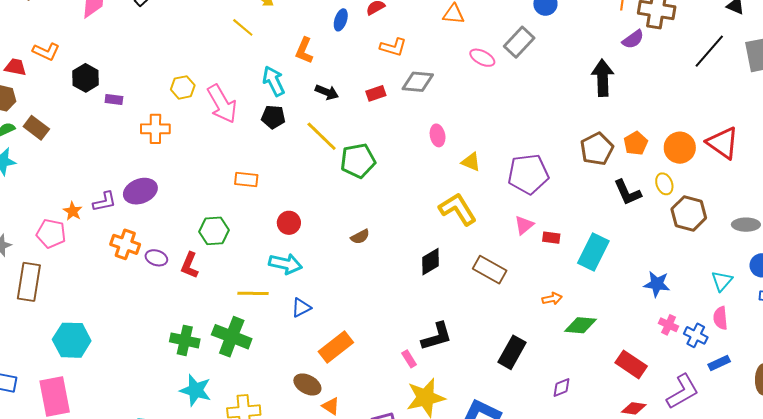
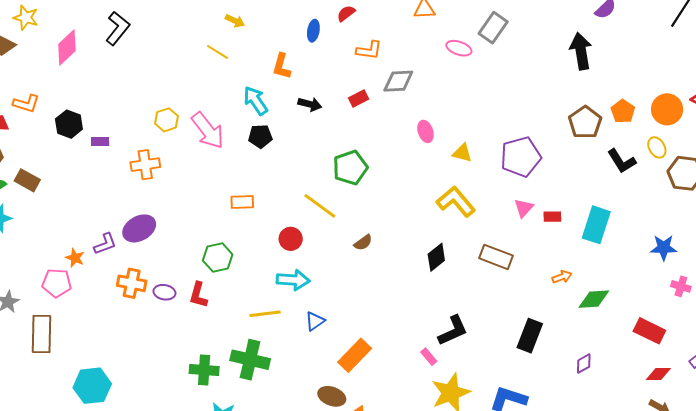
yellow line: (322, 136) -> (320, 206), moved

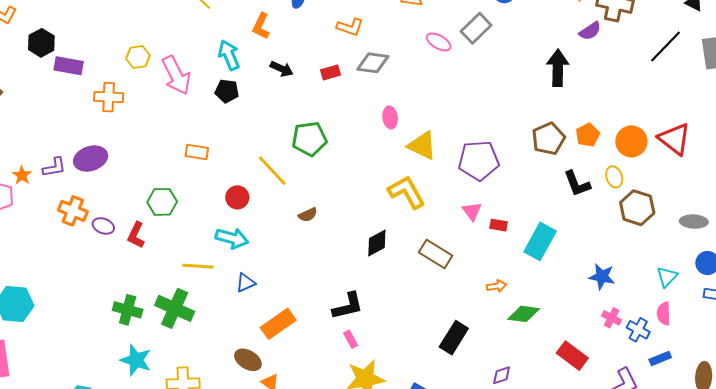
purple rectangle: (100, 141) -> (69, 66), size x1.6
yellow triangle: (462, 153) -> (422, 145), size x1.5
pink triangle: (524, 208) -> (472, 211), turned -30
black L-shape: (453, 331) -> (348, 306), moved

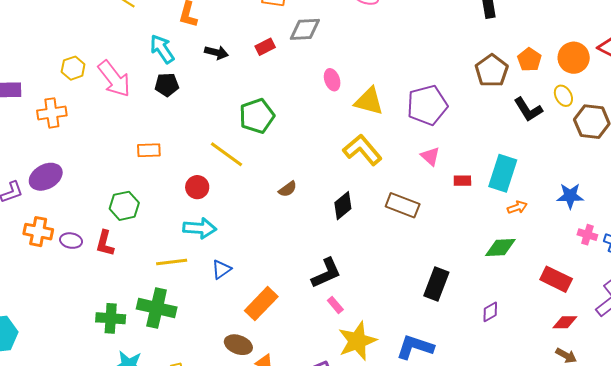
brown semicircle: (308, 215) -> (288, 189), moved
red rectangle: (499, 225) -> (462, 181), moved
orange arrow: (497, 286) -> (517, 207), moved

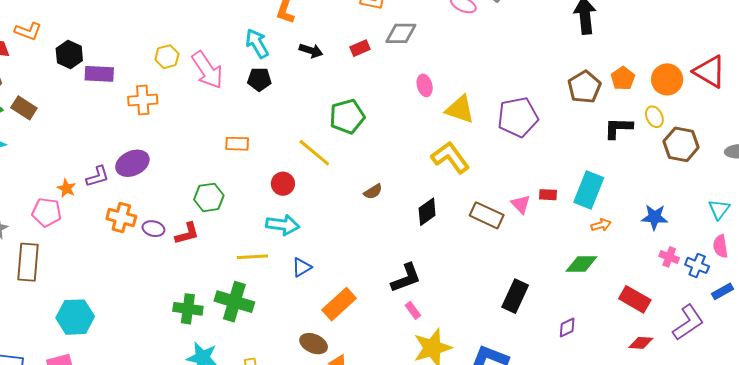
black L-shape: (528, 109) -> (618, 128), turned 120
pink triangle: (430, 156) -> (521, 204), moved
red L-shape: (105, 243) -> (187, 234), turned -124

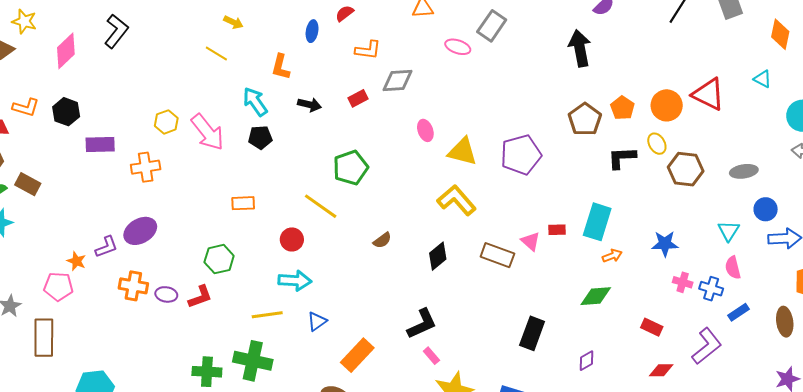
black hexagon: (69, 55) -> (66, 112), moved
red rectangle: (635, 299) -> (652, 327), size x0.7

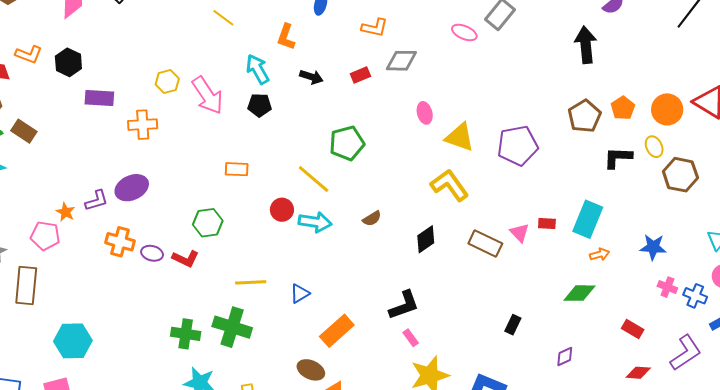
cyan arrow: (295, 281) -> (315, 222), moved
red L-shape: (200, 297) -> (186, 259), turned 40
black rectangle: (532, 333) -> (513, 325), size x0.6

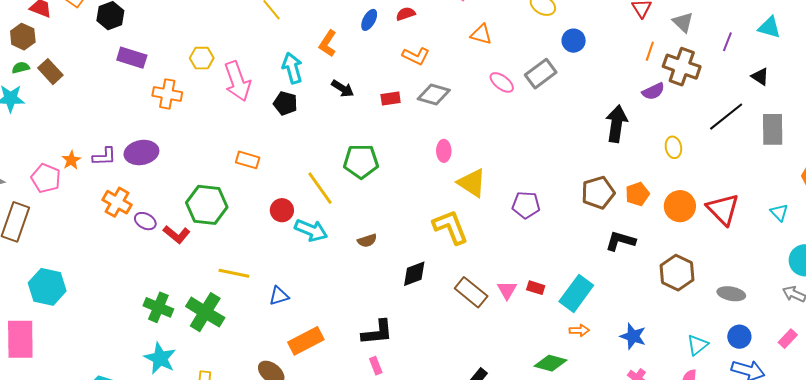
purple pentagon: (518, 146) -> (526, 205), size x0.7
yellow ellipse: (654, 147) -> (673, 147), moved
green hexagon: (208, 223) -> (207, 205), size x1.4

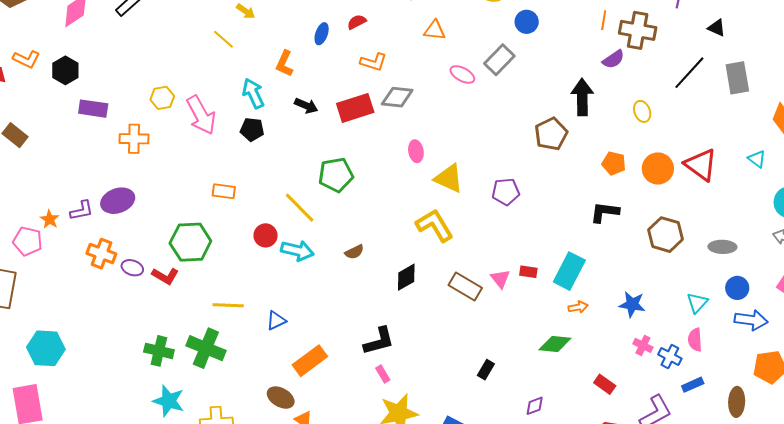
red rectangle: (391, 98) -> (355, 108), size x1.8
brown pentagon: (598, 193) -> (551, 134), moved
orange pentagon: (637, 194) -> (614, 163), turned -30

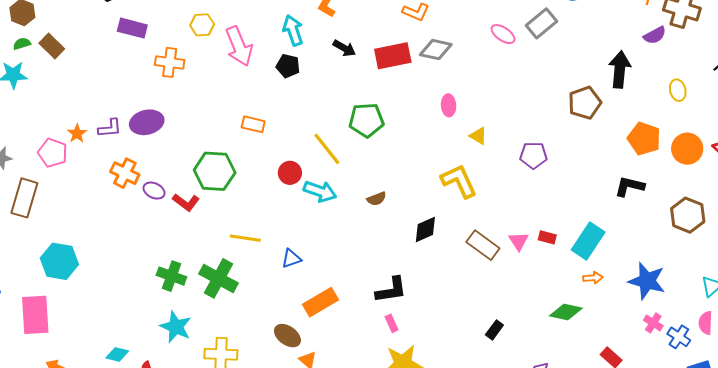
orange pentagon: (614, 163) -> (644, 139), size x1.4
yellow triangle: (449, 178) -> (478, 136), size x0.6
blue star: (632, 304) -> (647, 281), size x1.4

